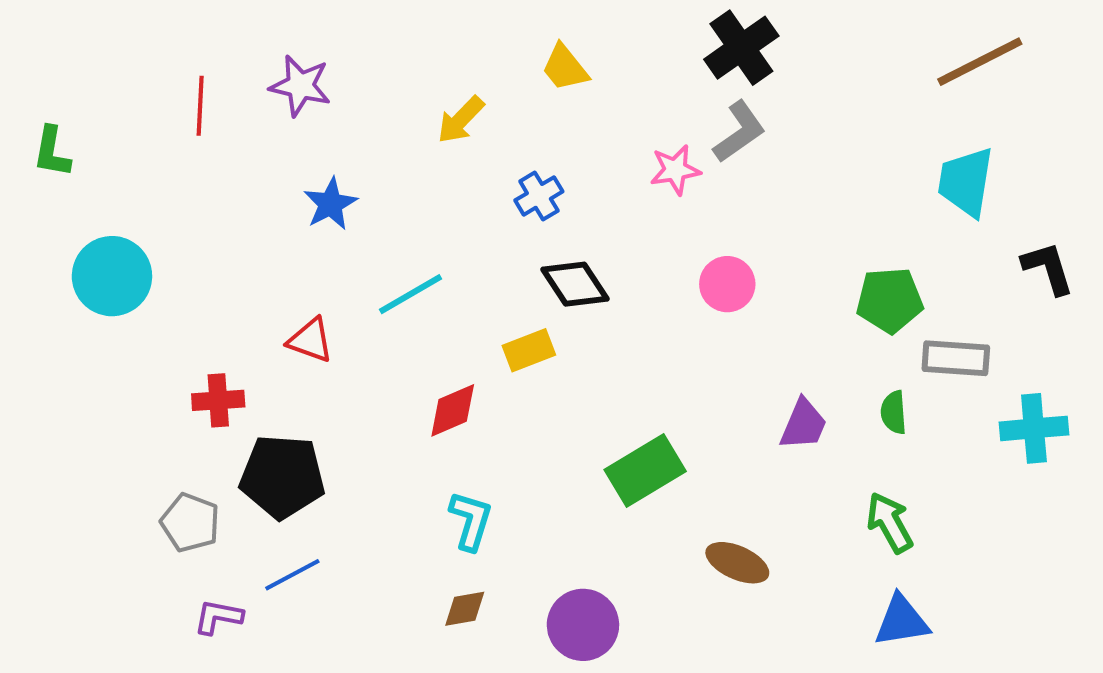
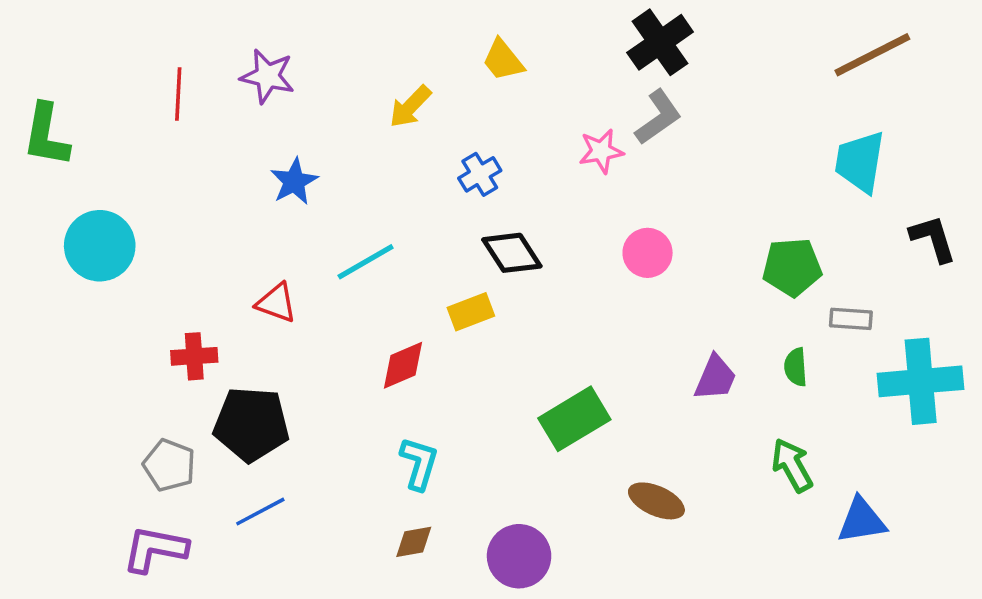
green L-shape: (52, 152) -> (46, 135), size x1.4
gray rectangle: (956, 358) -> (851, 319), size x0.7
cyan cross: (1034, 428) -> (921, 381), size x1.4
purple L-shape: (218, 617) -> (155, 549), moved, size x1.5
blue triangle: (902, 621) -> (862, 521), moved

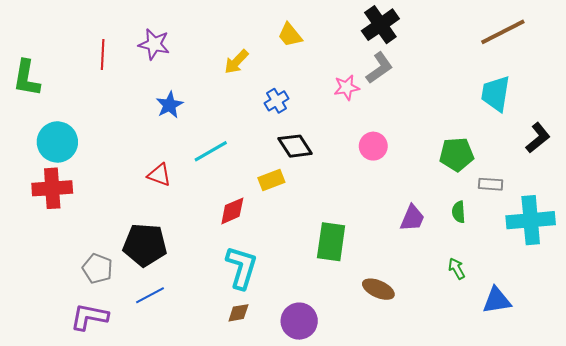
black L-shape: (933, 239) -> (538, 138), turned 68
red cross: (194, 356) -> (52, 188), moved, size x1.5
green rectangle: (574, 419) -> (331, 242), turned -51
cyan L-shape: (419, 463) -> (242, 268), size x1.4
green arrow: (792, 465) -> (457, 269), size x0.7

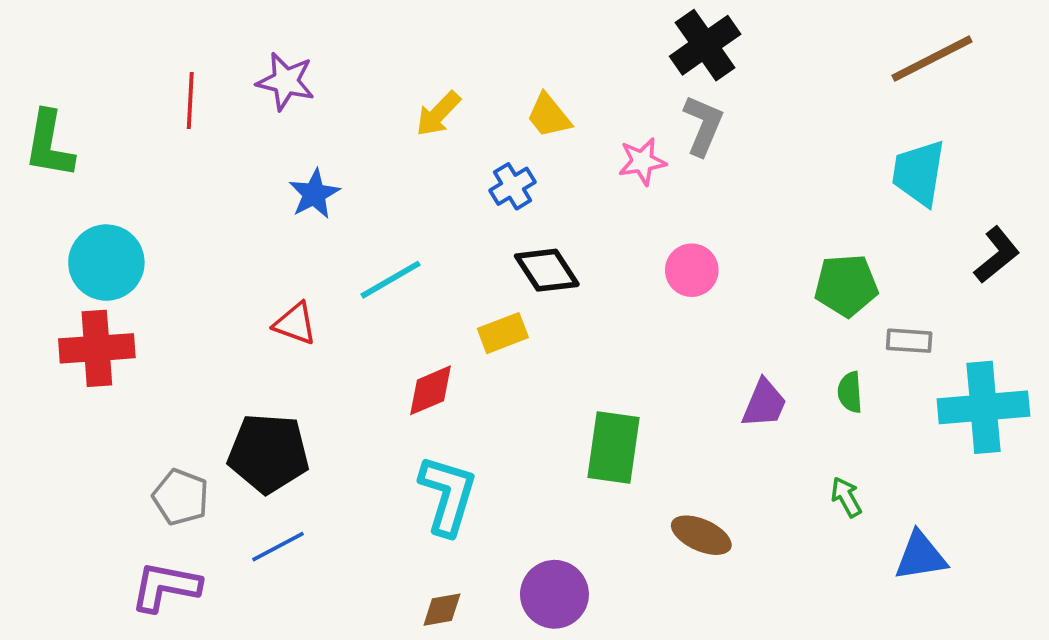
yellow trapezoid: (290, 35) -> (549, 116), moved
gray L-shape: (379, 68) -> (703, 125), turned -32
brown diamond: (238, 313) -> (442, 610), moved

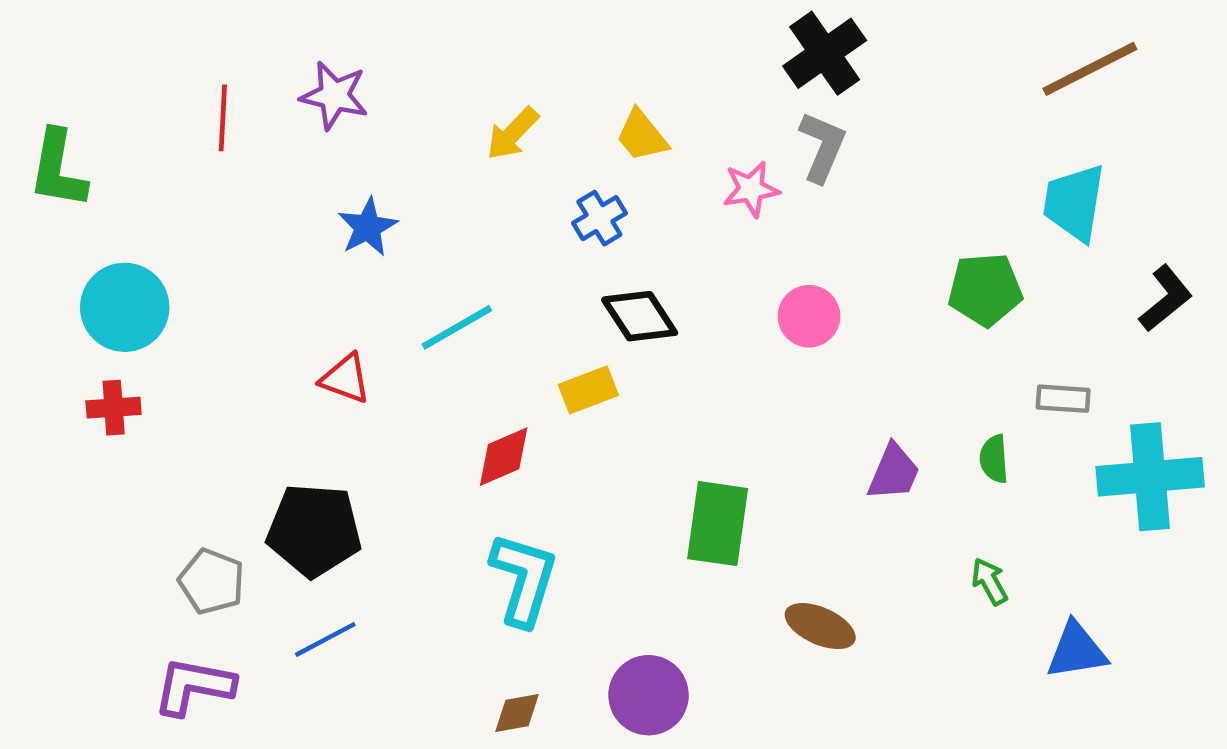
green pentagon: (846, 285) -> (985, 289), moved
red cross: (97, 348) -> (114, 408), size x0.6

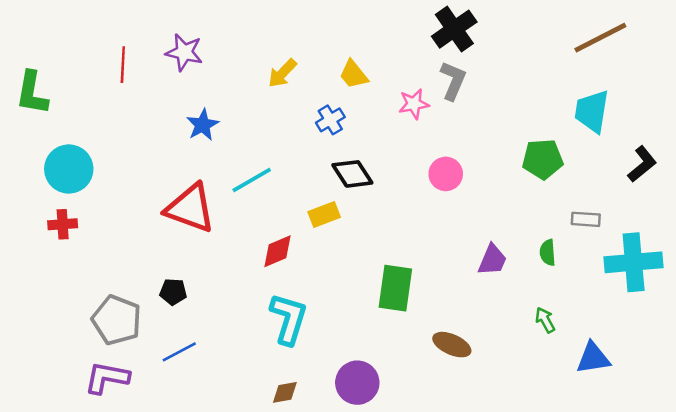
red triangle: (345, 379) -> (190, 208), size x1.8
black pentagon: (314, 530) -> (173, 292), size x0.5
gray pentagon: (212, 581) -> (117, 320), size x1.4

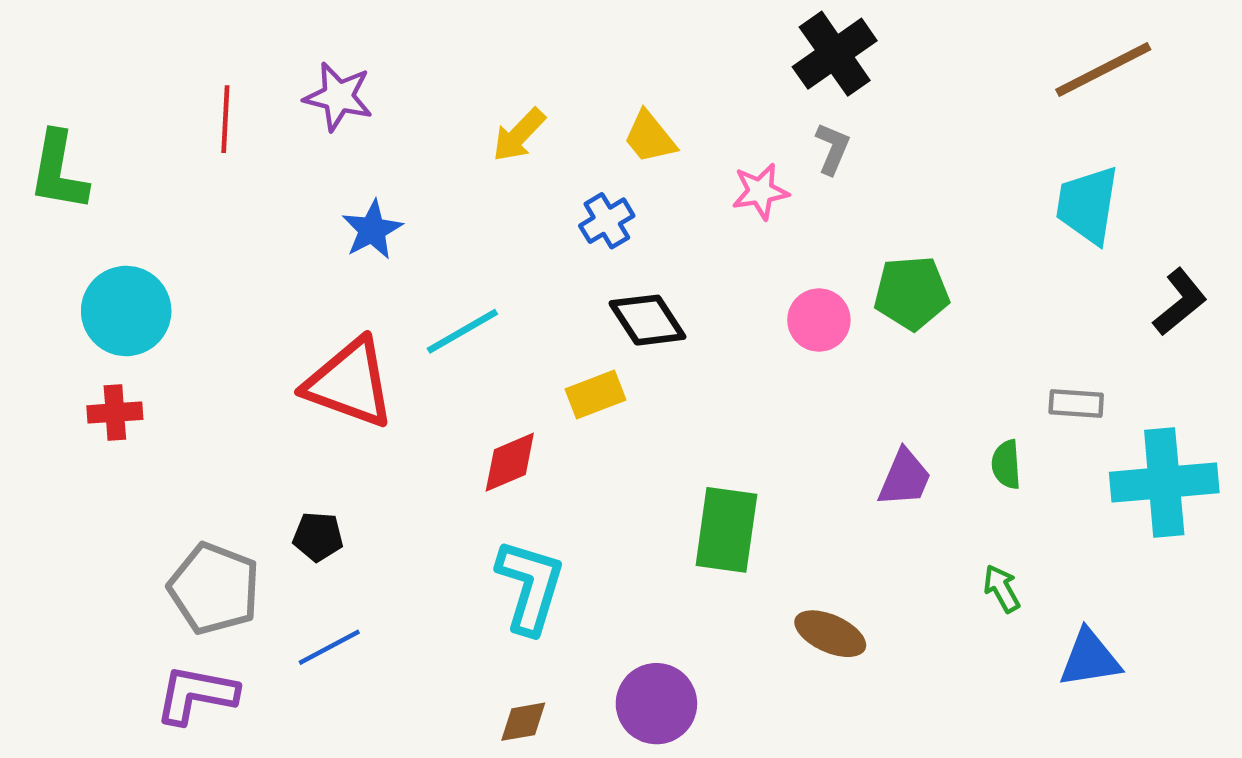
gray L-shape: (453, 81) -> (832, 149), size x0.7
green pentagon: (543, 159) -> (911, 293), moved

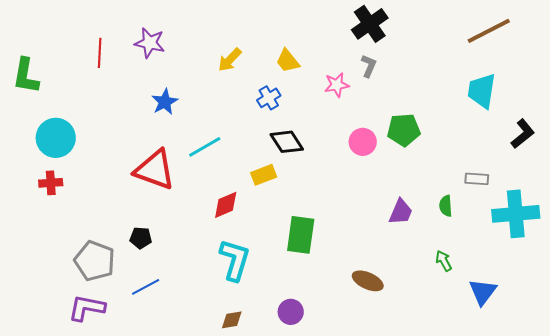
green rectangle: (726, 530) -> (301, 235), moved
blue triangle: (1090, 659) -> (483, 292), turned -44
purple circle: (656, 704) -> (291, 312), size x0.7

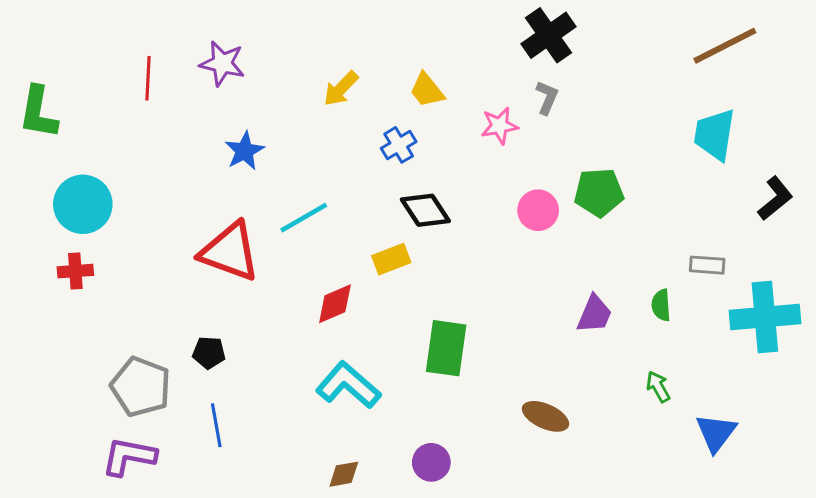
cyan L-shape: (235, 260) -> (348, 385), turned -66
blue line: (146, 287) -> (216, 425), turned -72

